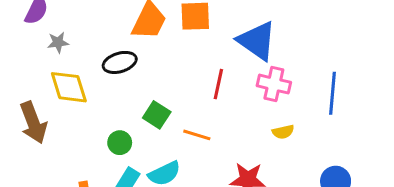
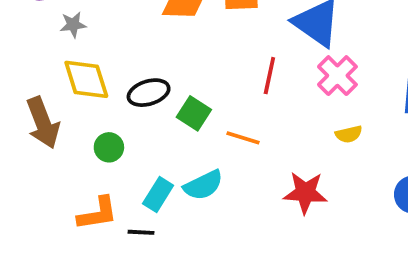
black ellipse: (120, 62) -> (149, 93), moved
pink cross: (274, 84) -> (337, 76), turned 32
green circle: (120, 143) -> (109, 147), moved

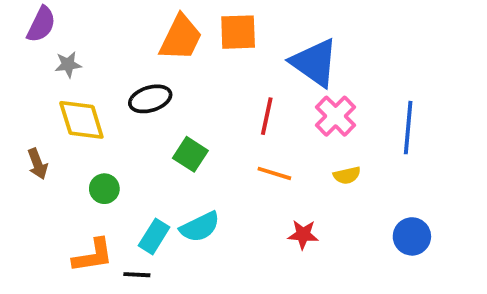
black ellipse: (149, 93) -> (150, 99), moved
brown arrow: (43, 123) -> (37, 164), size x0.6
orange line: (243, 138) -> (274, 173), moved
red star: (305, 193) -> (303, 235), size x0.7

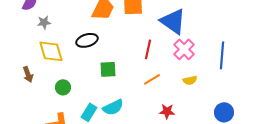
green square: (190, 154) -> (108, 69), turned -36
orange line: (274, 173) -> (152, 79), turned -48

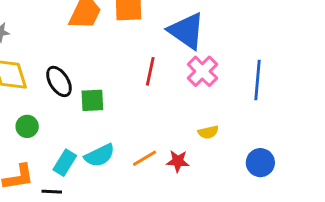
black ellipse: (87, 40) -> (59, 81), moved, turned 75
orange line: (152, 79) -> (144, 158), moved
yellow semicircle: (190, 80) -> (208, 132), moved

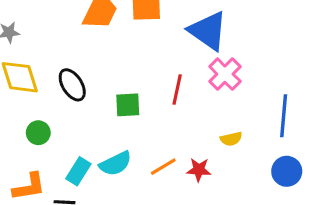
red line: (150, 71) -> (177, 89), moved
blue line: (257, 80) -> (284, 116), moved
green square: (92, 100) -> (128, 105), moved

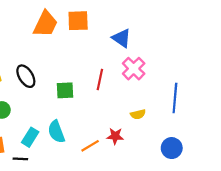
blue triangle: (208, 31) -> (122, 38), size x0.7
cyan semicircle: (115, 164) -> (56, 132), turned 95
orange line: (163, 167) -> (90, 146), moved
blue circle: (287, 171) -> (172, 148), moved

